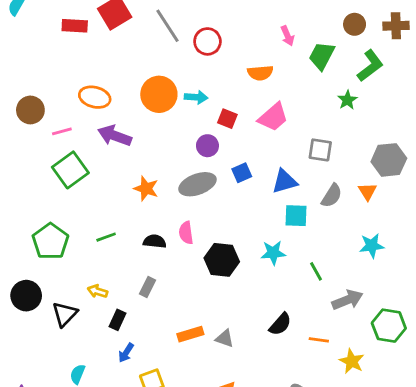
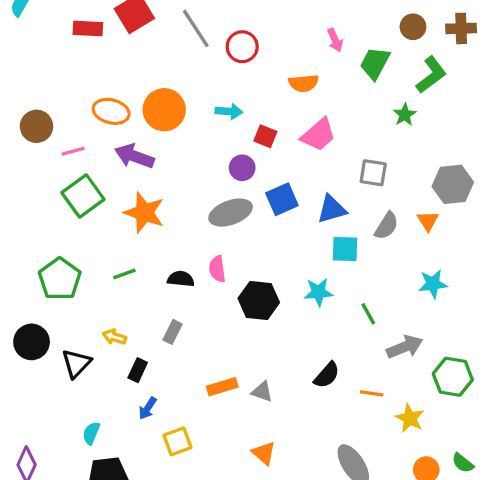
orange circle: (159, 94) -> (164, 110), moved
blue square: (242, 173) -> (282, 199), size x1.4
orange star: (146, 189) -> (144, 213), moved, size x1.4

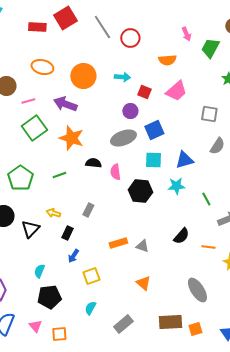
orange ellipse: (111, 111) -> (42, 67), moved
blue triangle: (332, 209) -> (184, 160), moved
cyan square: (345, 249) -> (153, 160), moved
black semicircle: (181, 279) -> (93, 163), moved

